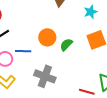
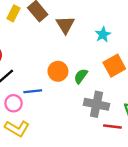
gray cross: (45, 76) -> (96, 104), moved

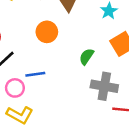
orange circle: (58, 71) -> (47, 32), moved

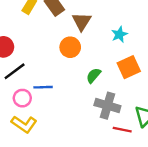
orange circle: (47, 32) -> (70, 47), moved

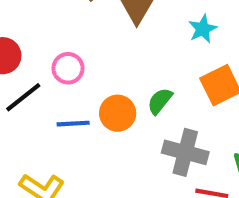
orange circle: (70, 47) -> (118, 113), moved
pink circle: (22, 98) -> (68, 68), moved

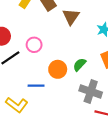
blue line: (73, 124) -> (36, 86), moved

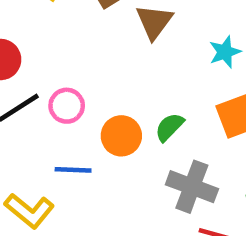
pink circle: (34, 45) -> (67, 106), moved

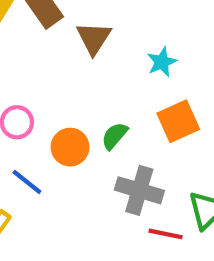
blue line: (73, 170) -> (27, 182), turned 40

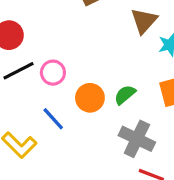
brown triangle: (94, 38) -> (144, 21), moved

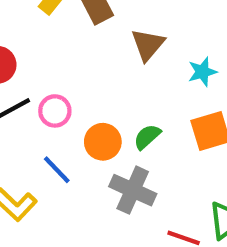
brown triangle: (144, 21) -> (148, 45), moved
gray cross: (137, 139) -> (133, 190), moved

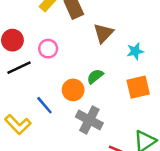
pink circle: (55, 111) -> (48, 49), moved
green semicircle: (147, 137) -> (95, 76), moved

